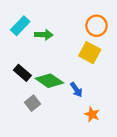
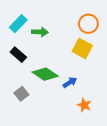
black rectangle: (22, 73) -> (18, 55), moved
blue arrow: (76, 90) -> (70, 82), turned -88
gray square: (33, 103) -> (21, 94), moved

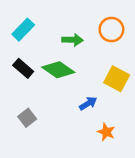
green arrow: (40, 32) -> (73, 40), moved
yellow square: (82, 48) -> (117, 79), moved
green diamond: (45, 74) -> (58, 70), moved

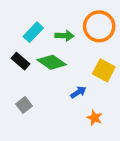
cyan rectangle: (23, 30) -> (33, 32), moved
orange circle: (111, 30) -> (99, 26), size x1.4

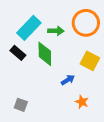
cyan rectangle: (33, 32) -> (29, 28), size x1.4
green diamond: (52, 62) -> (45, 54), turned 55
gray square: (24, 105) -> (21, 105), moved, turned -32

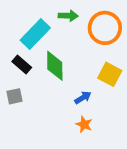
green arrow: (56, 31) -> (68, 16), moved
orange star: (82, 102) -> (84, 124), moved
gray square: (21, 105) -> (14, 96), moved, turned -32

